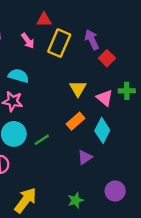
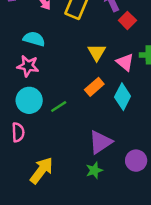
purple triangle: (85, 157) -> (100, 142), moved, size x1.5

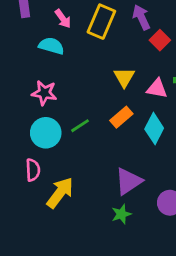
cyan semicircle: (34, 39) -> (51, 46), moved
pink triangle: (125, 62) -> (157, 89), turned -30
green line: (59, 106) -> (80, 126), moved
yellow arrow: (41, 170) -> (60, 193), moved

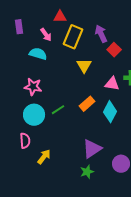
yellow triangle: (124, 77) -> (84, 66), moved
yellow arrow: (60, 193) -> (44, 157), size x0.7

